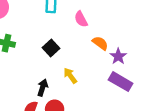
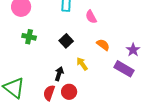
orange semicircle: (100, 43) -> (103, 45), moved
purple star: (118, 56) -> (133, 50), moved

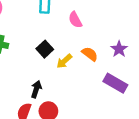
purple star: (133, 50) -> (119, 49), moved
yellow arrow: (82, 64) -> (64, 61), moved, turned -96

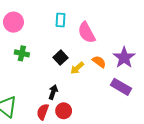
pink semicircle: (75, 20) -> (87, 33), size x1.5
purple star: (119, 49) -> (124, 58), size x1.5

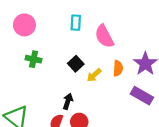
orange semicircle: (99, 62) -> (118, 68), turned 56

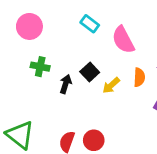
cyan rectangle: (76, 23) -> (90, 24), turned -56
black arrow: (68, 101) -> (66, 84), moved

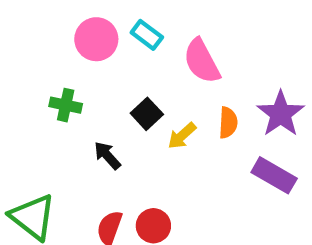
pink circle: (29, 26) -> (96, 39), moved
black arrow: (66, 84) -> (107, 156), moved, turned -60

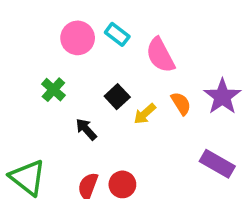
green cross: (66, 105) -> (53, 90), turned 30
orange semicircle: (228, 123) -> (181, 103), turned -35
purple rectangle: (274, 175) -> (217, 164), moved

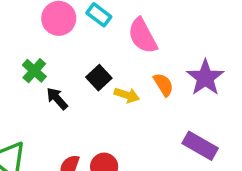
yellow arrow: (145, 114) -> (127, 95), turned -120
black arrow: (86, 129) -> (57, 99), moved

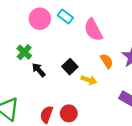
black square: (99, 78) -> (70, 67), moved
yellow arrow: (127, 95) -> (89, 80), moved

